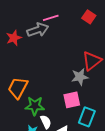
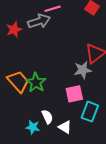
orange trapezoid: (18, 88) -> (18, 81), turned 110
green star: (35, 106) -> (36, 82), moved, turned 30

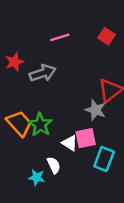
gray arrow: (39, 21) -> (43, 73), moved
gray star: (83, 70) -> (96, 110), turned 30
white triangle: (65, 127) -> (70, 143), moved

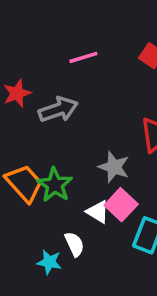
gray star: (96, 110) -> (114, 167), moved
pink square: (86, 138) -> (121, 205), turned -35

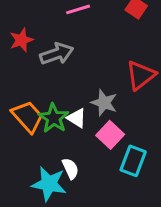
white triangle: (98, 212) -> (77, 118), moved
cyan star: (49, 262) -> (49, 184), size x1.6

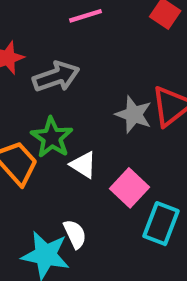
gray star: (104, 103) -> (134, 114), moved
green star: (54, 118) -> (52, 138), moved

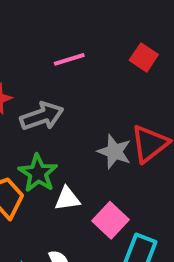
white triangle: (83, 165) -> (67, 199), turned -40

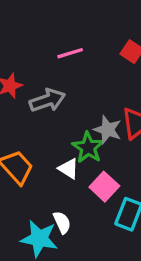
green star: (38, 173) -> (88, 148), moved
white triangle: (67, 199) -> (69, 169), turned 40

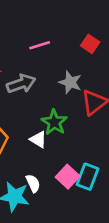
gray star: (108, 130) -> (70, 82), moved
pink square: (104, 187) -> (68, 177), moved

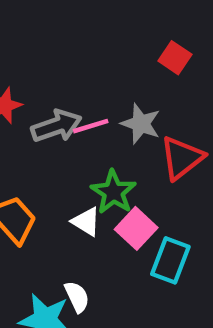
pink line: (40, 45) -> (91, 126), moved
pink square: (68, 177) -> (136, 228), moved
cyan rectangle: (88, 177) -> (170, 260), moved

